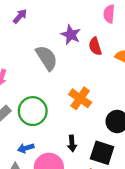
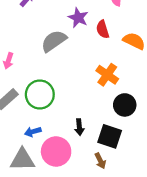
gray semicircle: (47, 58) -> (54, 41), turned -92
orange cross: (80, 98) -> (107, 75), moved

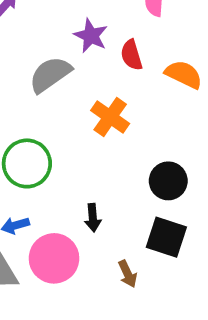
orange cross: (107, 75) -> (110, 117), moved
black square: (110, 136) -> (166, 237), moved

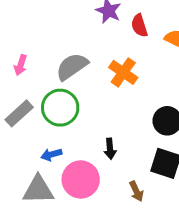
gray semicircle: (50, 74) -> (72, 67), moved

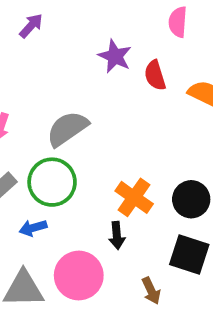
orange cross: (123, 72) -> (134, 197), moved
blue arrow: (51, 155) -> (33, 228), moved

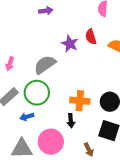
purple arrow: (31, 26) -> (46, 11), moved, turned 40
purple star: (115, 56) -> (70, 44), moved
orange cross: (134, 197) -> (80, 101), turned -30

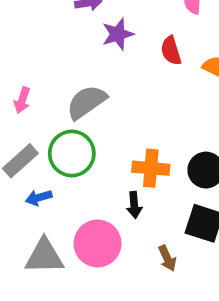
purple star: (70, 44) -> (118, 34), moved, turned 30
blue arrow: (27, 117) -> (39, 198), moved

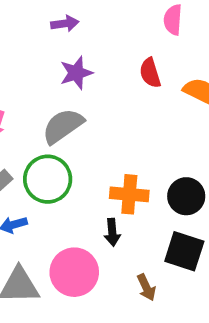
purple star: (118, 34) -> (76, 73), moved

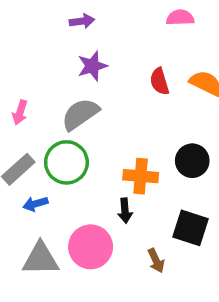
pink semicircle: (173, 20) -> (180, 18), turned 84
red semicircle: (150, 73) -> (159, 81), moved
black circle: (186, 196) -> (192, 161), moved

